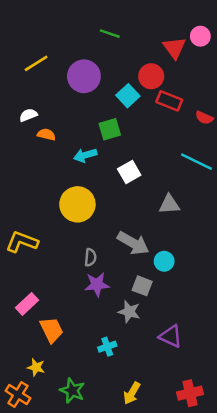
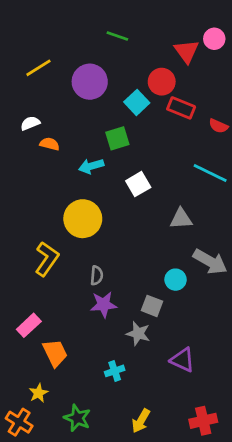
yellow L-shape: (22, 242) -> (47, 259), moved, turned 104
gray arrow: (133, 243) -> (210, 262), moved
yellow star: (36, 367) -> (38, 393), turned 30

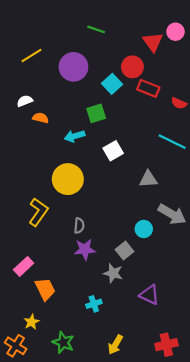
gray square: (152, 306) -> (124, 251), turned 30

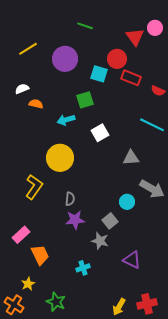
cyan square: (112, 84) -> (99, 74), turned -30
yellow arrow: (115, 345) -> (119, 307), moved

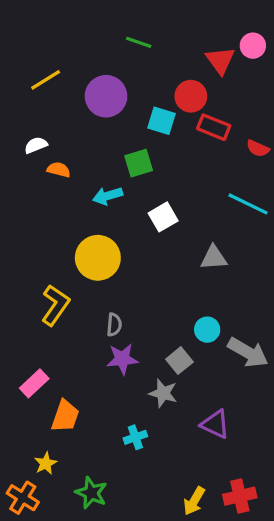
gray arrow: (152, 189) -> (248, 352), moved
orange trapezoid: (40, 255) -> (65, 416), turned 45

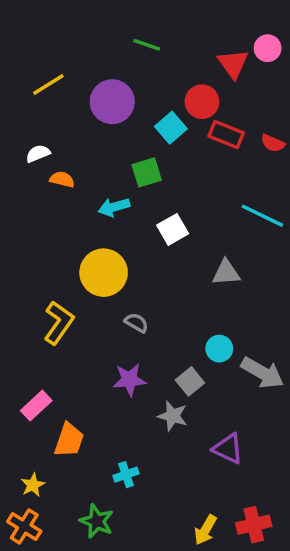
cyan square: (161, 121) -> (171, 128), turned 32
red semicircle: (258, 148) -> (273, 143), moved
gray semicircle: (114, 325) -> (136, 323), moved, turned -65
cyan cross: (135, 437) -> (126, 475), moved
yellow star: (46, 463) -> (33, 485), moved

